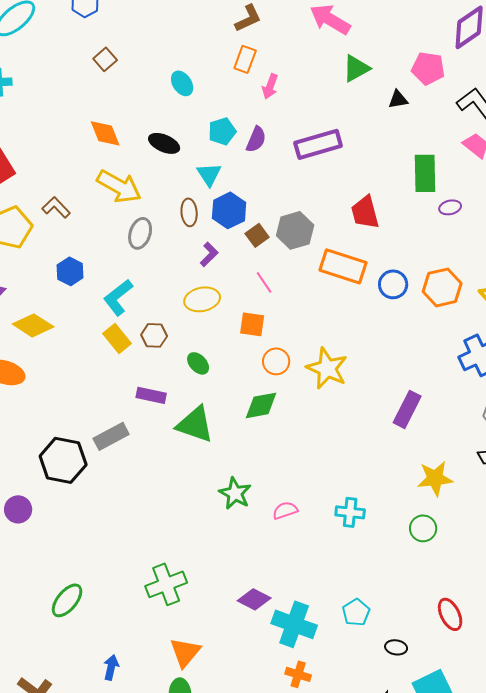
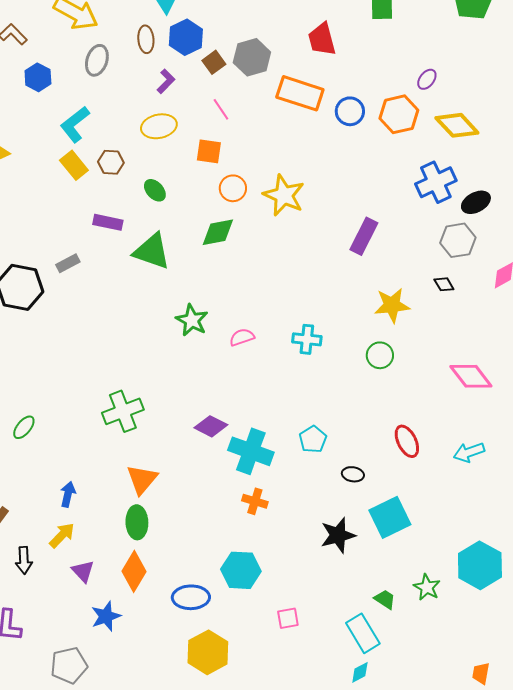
purple ellipse: (450, 207) -> (427, 79), moved, turned -40
blue hexagon: (70, 271) -> (38, 77), moved
gray rectangle: (111, 436) -> (68, 263), size x0.7
green ellipse: (67, 600) -> (24, 427), size x0.7

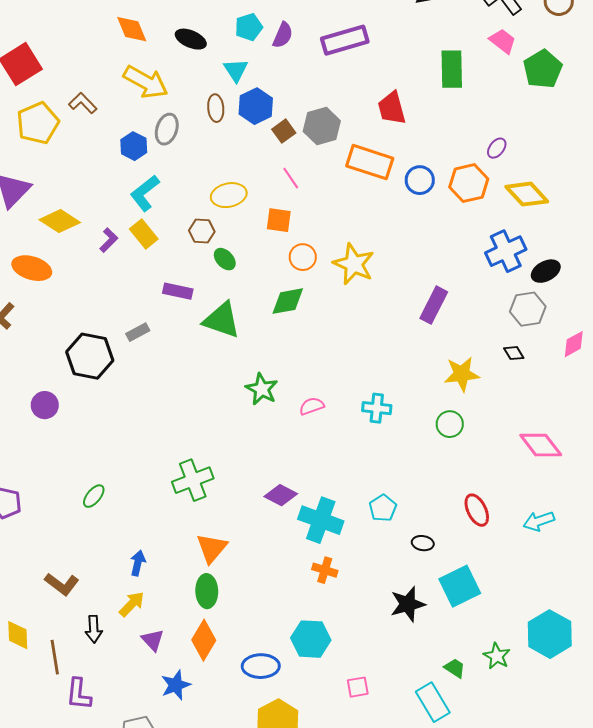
blue hexagon: (38, 77) -> (134, 146), moved
purple L-shape: (166, 81) -> (109, 240), moved
brown hexagon: (111, 162) -> (202, 231), moved

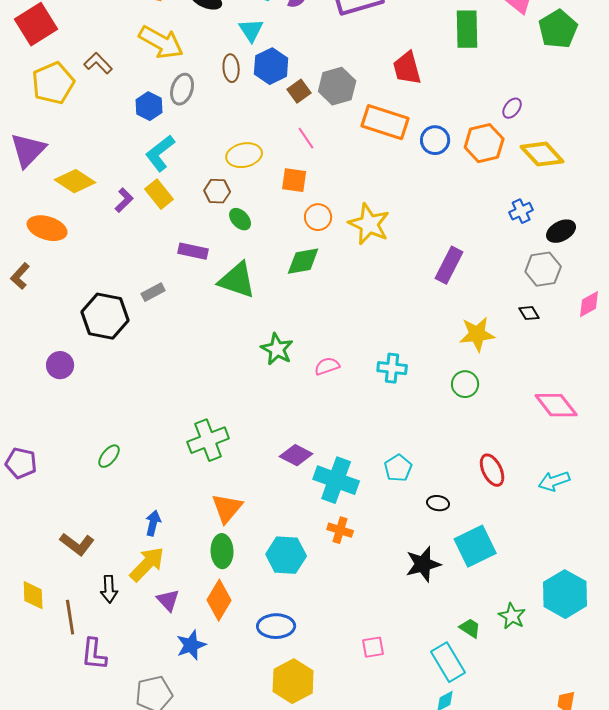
blue cross: (506, 251) -> (521, 211), size x0.6
yellow arrow: (132, 604) -> (147, 564), size x1.4
cyan hexagon: (311, 639) -> (286, 555), moved

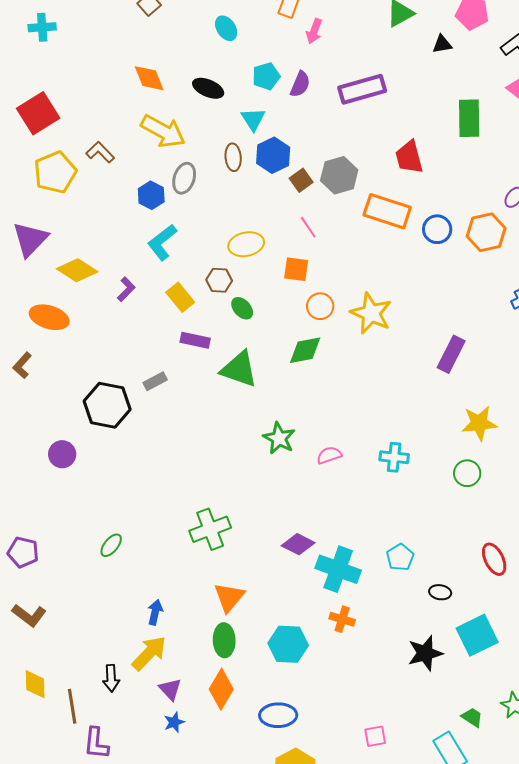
yellow rectangle: (159, 194) -> (180, 297), moved
brown L-shape: (77, 544) -> (29, 615), moved
blue star: (191, 645) -> (174, 722), moved, size x0.7

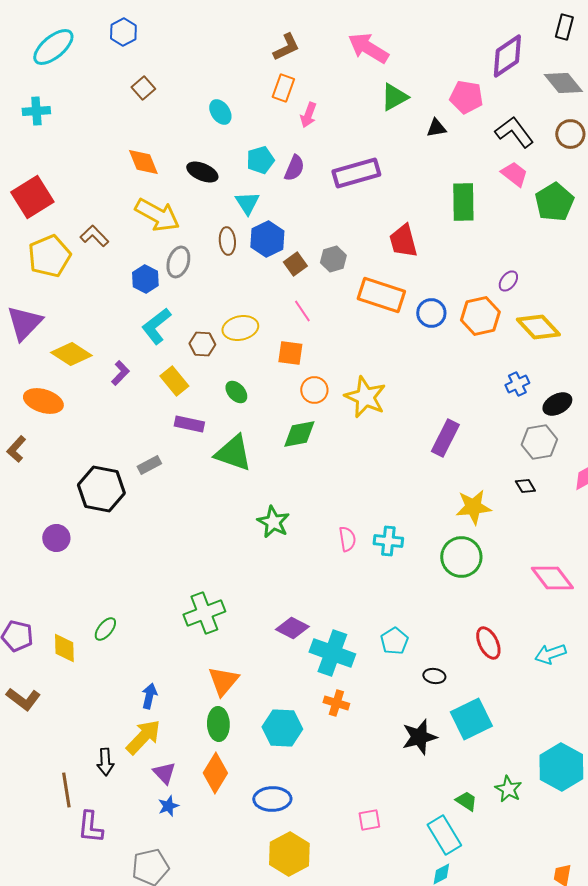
gray hexagon: (339, 175) -> (333, 259), size x0.7
brown hexagon: (219, 280) -> (202, 344), moved
pink semicircle: (329, 455) -> (347, 539), moved, turned 100
green circle: (467, 473) -> (461, 557), size x1.5
yellow diamond: (35, 684) -> (64, 648), moved

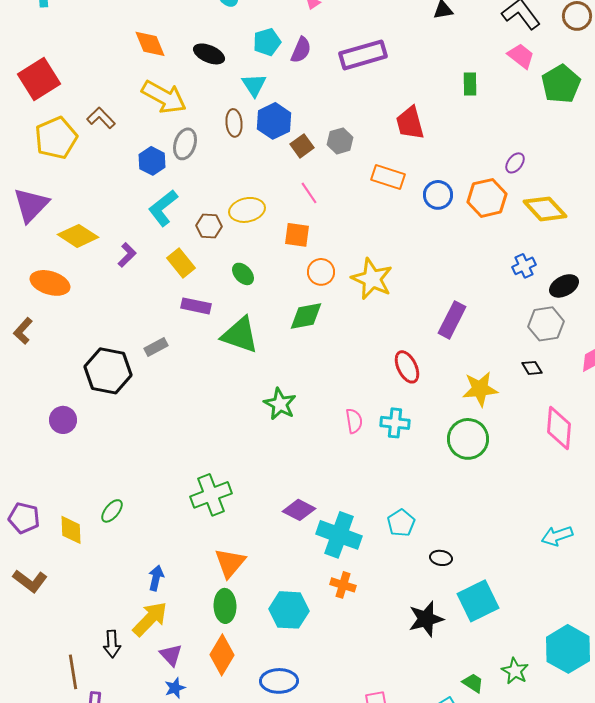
green rectangle: (463, 202) -> (470, 84), size x0.6
orange rectangle: (381, 295) -> (388, 177), size x0.7
pink diamond: (552, 578) -> (559, 428), moved, turned 42
red ellipse: (488, 643) -> (407, 367), moved

